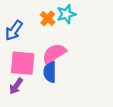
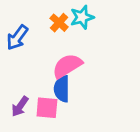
pink square: (23, 63) -> (47, 108), moved, size x0.7

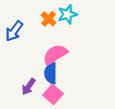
purple arrow: (20, 106) -> (29, 87), moved
pink square: (47, 108) -> (53, 94), moved, turned 36

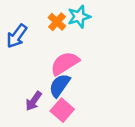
blue semicircle: (51, 73) -> (60, 85), turned 35

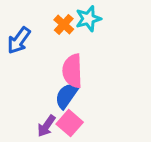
pink semicircle: (65, 63) -> (72, 71), turned -60
purple arrow: (34, 101) -> (46, 126), moved

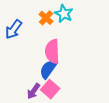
cyan star: (88, 19) -> (64, 14), turned -30

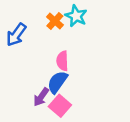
pink semicircle: (52, 51) -> (62, 61), size x0.7
purple arrow: (33, 91) -> (41, 97), moved

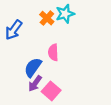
cyan star: (76, 16) -> (65, 14), turned 30
blue semicircle: (57, 82) -> (33, 67), moved

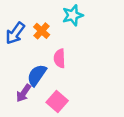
orange cross: (47, 18) -> (42, 31), moved
purple arrow: (35, 83) -> (24, 93), moved

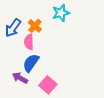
pink semicircle: (59, 58) -> (29, 42), moved
purple arrow: (24, 93) -> (20, 78), turned 84

